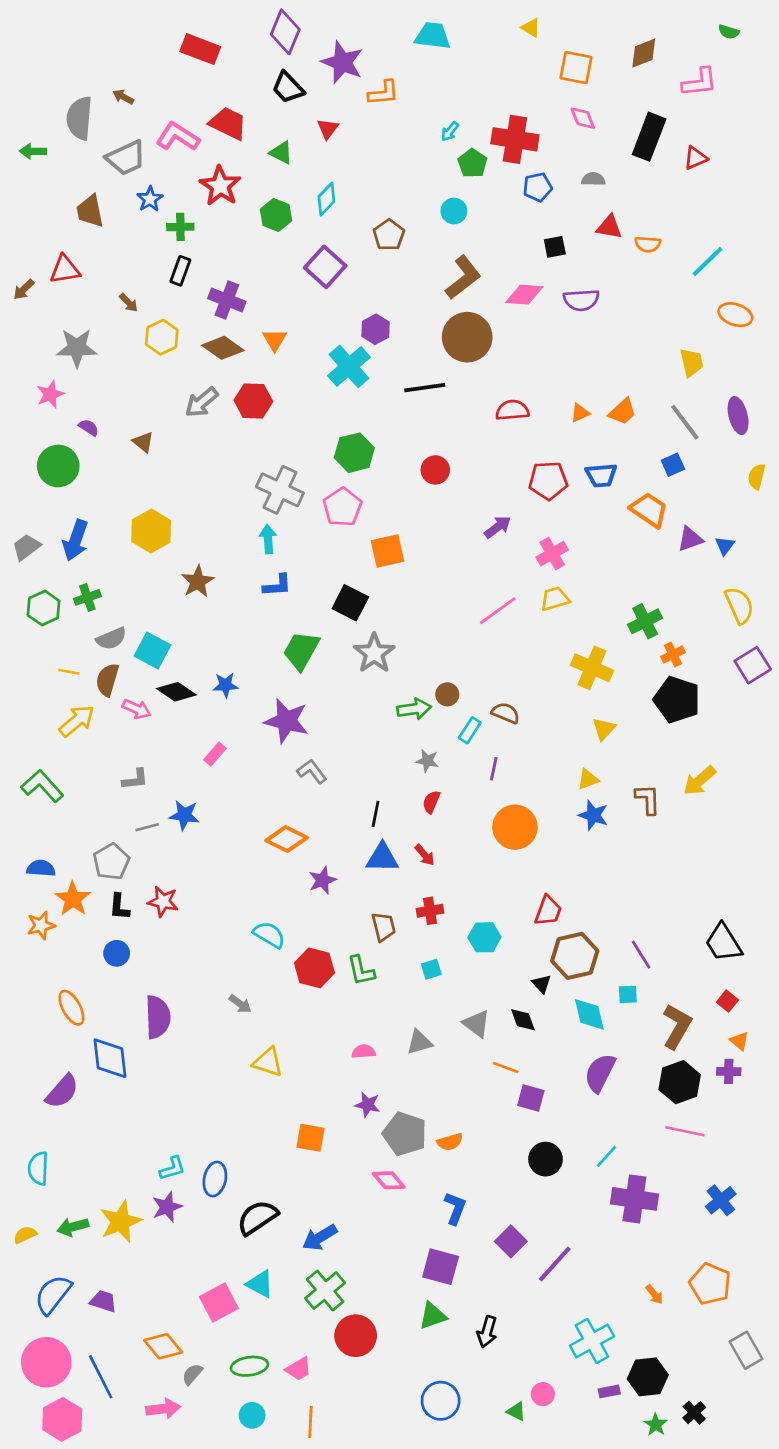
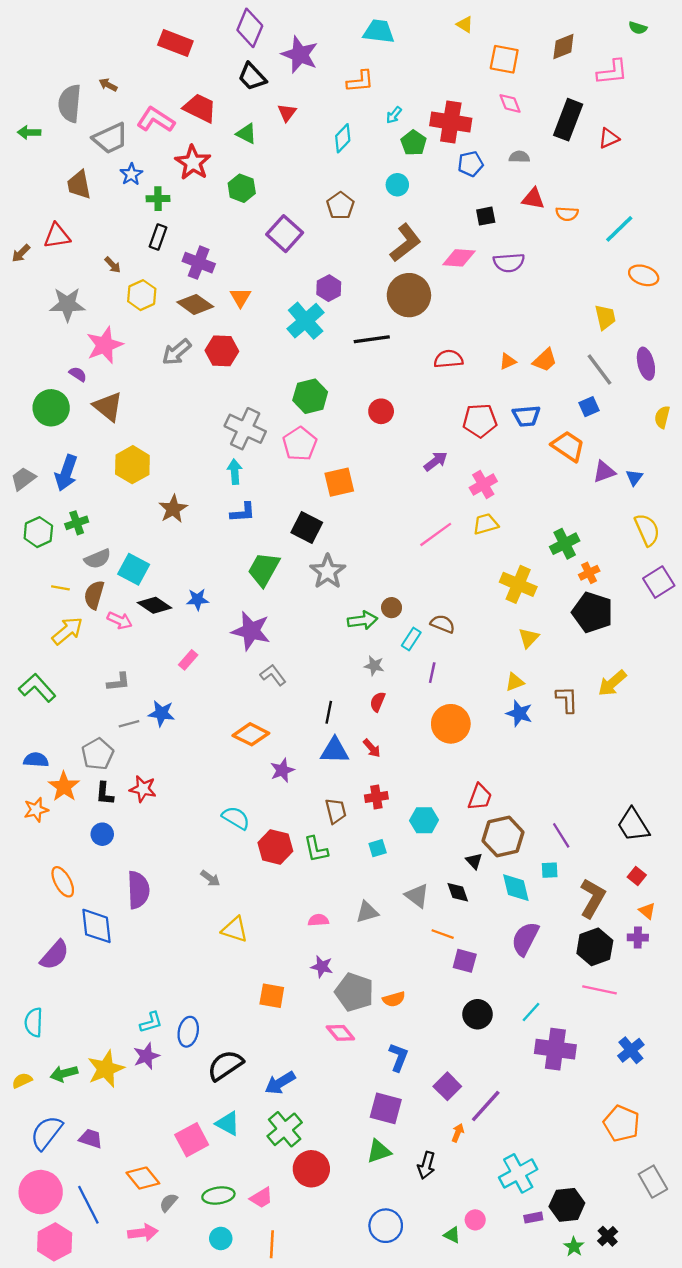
orange L-shape: (384, 93) -> (360, 81), moved
cyan diamond: (326, 199) -> (343, 138), moved
pink star: (50, 394) -> (105, 345), moved, size x1.5
brown triangle: (143, 442) -> (108, 407), moved, size x1.6
orange arrow: (654, 1295) -> (458, 1133), moved, turned -120

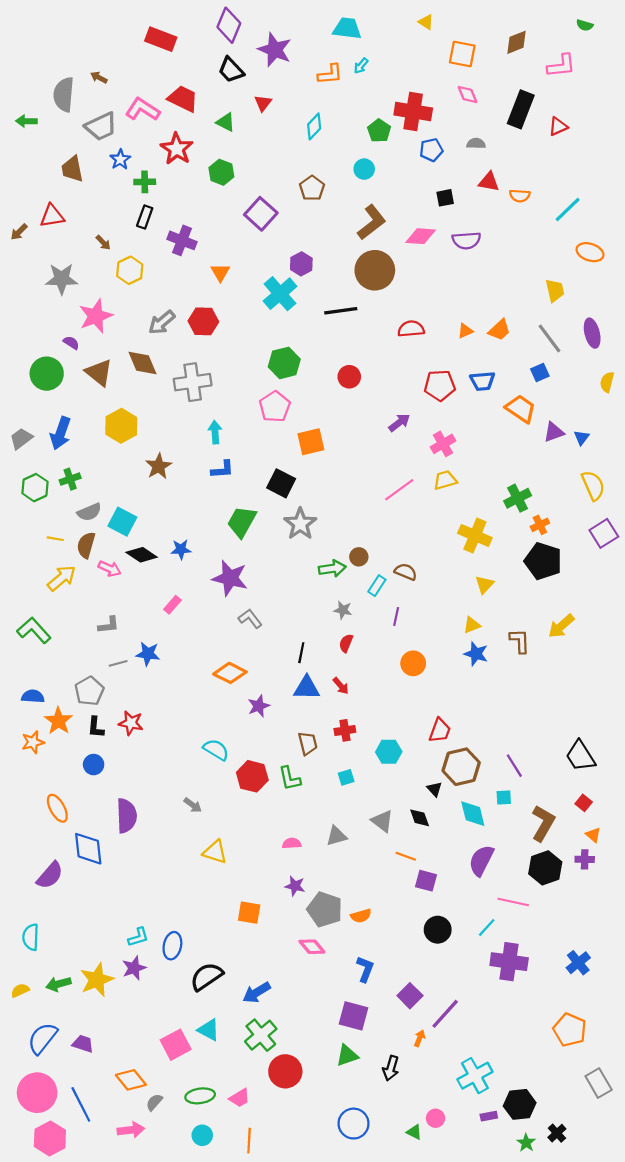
cyan arrow: (394, 115) -> (361, 66), moved
brown diamond: (195, 304) -> (143, 363), moved, turned 32
gray cross: (245, 429) -> (193, 382), moved, turned -33
orange circle: (451, 724) -> (413, 663), size x0.7
pink line: (599, 990) -> (513, 902), moved

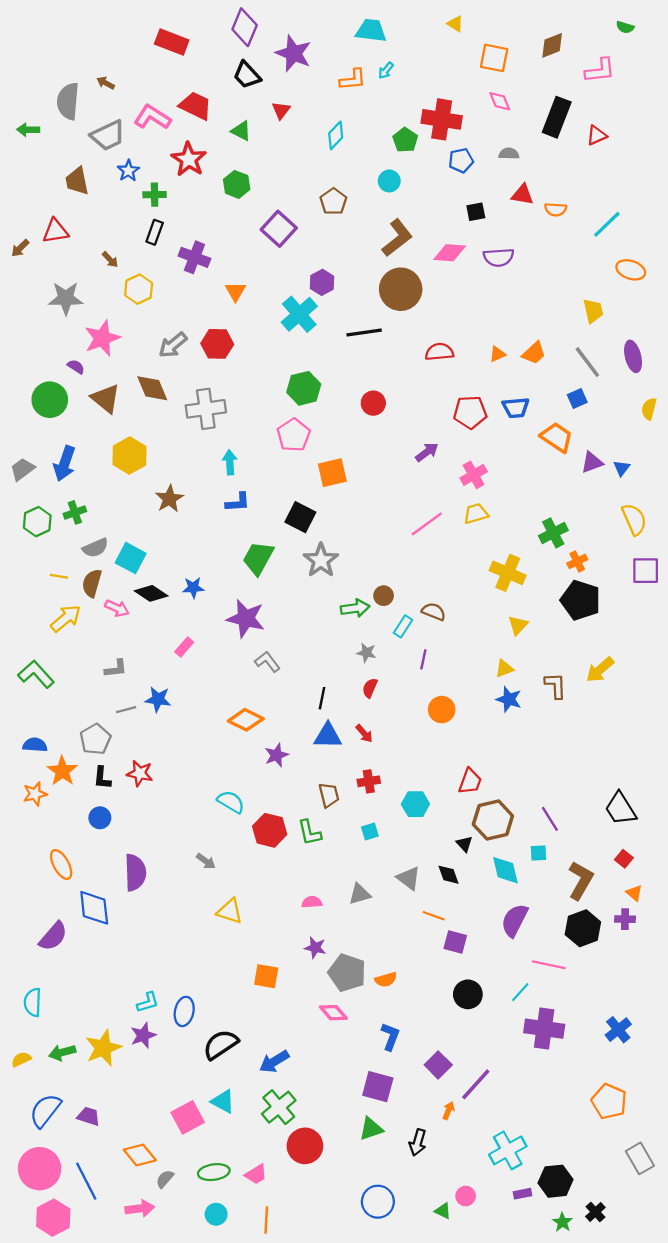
purple square: (604, 533) -> (646, 571), turned 32

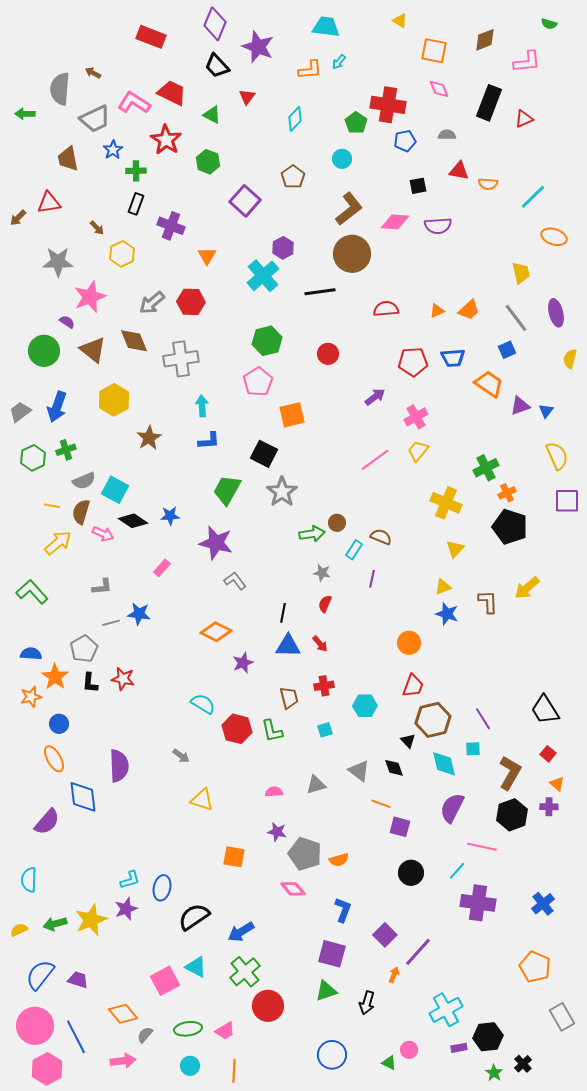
yellow trapezoid: (476, 514) -> (418, 451), turned -35
orange circle: (442, 710) -> (409, 643), moved
blue circle: (100, 818) -> (59, 724), moved

